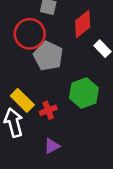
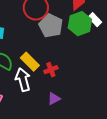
green hexagon: (84, 93) -> (80, 24), moved

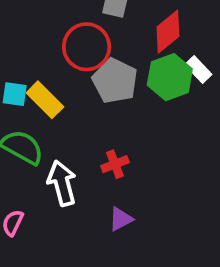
yellow rectangle: (30, 62) -> (45, 100), moved

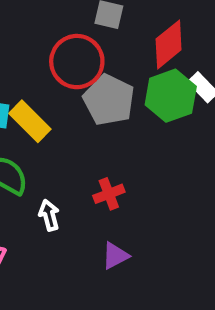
white arrow: (62, 183) -> (49, 215), size x0.6

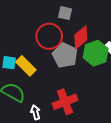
red diamond: (169, 44) -> (81, 37), moved
red cross: (109, 194) -> (65, 102), size x1.6

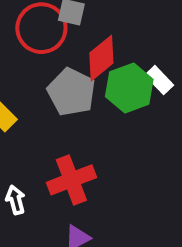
red circle: (49, 36) -> (41, 28), moved

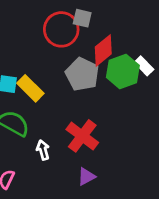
red cross: (71, 180) -> (82, 136), turned -32

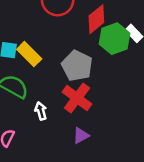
gray pentagon: (82, 74) -> (77, 66), moved

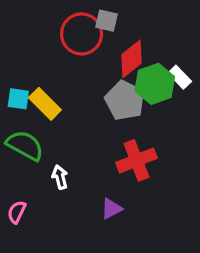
gray pentagon: (77, 66) -> (125, 101), moved
red cross: (77, 98) -> (136, 160), moved, turned 32

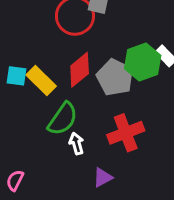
red diamond: (131, 59) -> (80, 70), moved
green semicircle: (25, 145) -> (63, 119), moved, turned 96
white arrow: (60, 177) -> (76, 144), moved

